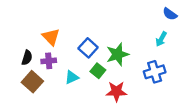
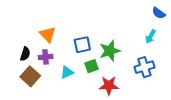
blue square: (88, 48) -> (82, 45), turned 36
green square: (98, 71) -> (91, 66), turned 32

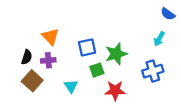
cyan triangle: (67, 72) -> (71, 86), moved, turned -40

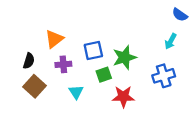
orange triangle: (50, 37) -> (54, 39), turned 36
purple cross: (48, 60) -> (63, 64), moved

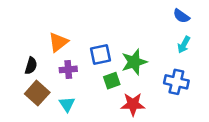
blue semicircle: (180, 15) -> (181, 16), moved
blue cross: (164, 76) -> (176, 82), turned 30
cyan triangle: (76, 92) -> (67, 104), moved

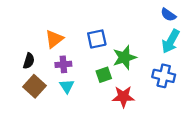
cyan arrow: (184, 45) -> (171, 41), size x1.5
blue square: (101, 55) -> (97, 39), moved
cyan triangle: (67, 104) -> (67, 86), moved

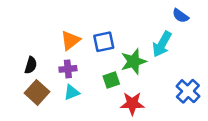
orange triangle: (54, 39) -> (70, 40), moved
cyan arrow: (171, 41) -> (162, 44), moved
blue cross: (164, 76) -> (188, 91), moved, turned 30
cyan triangle: (67, 86) -> (72, 92), turned 42

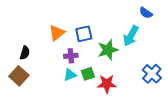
purple cross: (68, 69) -> (71, 56), moved
green square: (111, 80) -> (88, 74), moved
brown square: (37, 92) -> (19, 76), moved
cyan triangle: (72, 92) -> (70, 75), moved

